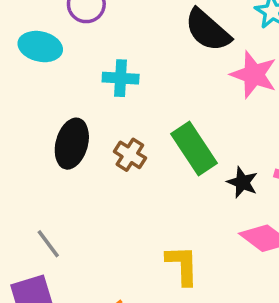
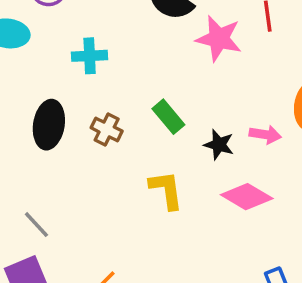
green rectangle: (194, 148) -> (168, 117), size x0.7
yellow L-shape: (182, 265) -> (166, 190), moved

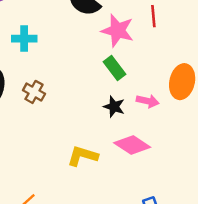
green rectangle: (168, 117) -> (115, 68), moved
yellow L-shape: (166, 190) -> (83, 156), moved, turned -68

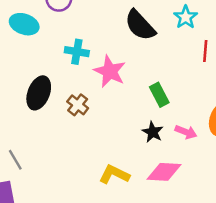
pink star: (118, 31) -> (110, 71), moved
pink diamond: (132, 145) -> (164, 172), turned -40

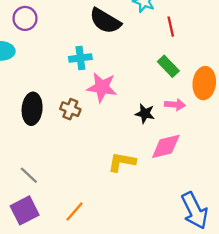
cyan cross: (77, 52) -> (80, 58), moved
pink star: (110, 71) -> (102, 87), moved
green rectangle: (159, 95) -> (168, 66), moved

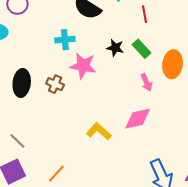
pink arrow: (175, 105) -> (146, 82), turned 60
black star: (145, 114) -> (115, 48), moved
yellow L-shape: (122, 162) -> (99, 131), turned 30

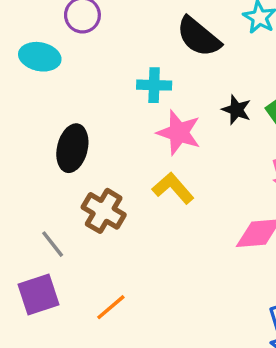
brown cross: (55, 84) -> (104, 211), moved, size x1.4
yellow L-shape: (99, 131) -> (173, 188), moved

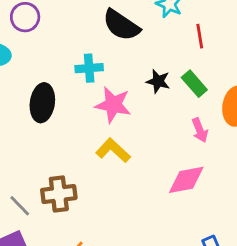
black ellipse: (72, 148) -> (42, 103), moved
brown cross: (104, 211) -> (59, 194), moved, turned -32

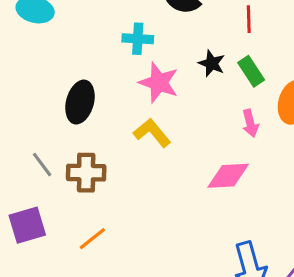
red line: (200, 36) -> (249, 19), moved
black ellipse: (42, 103) -> (80, 102), moved
gray line: (20, 206) -> (42, 165), moved

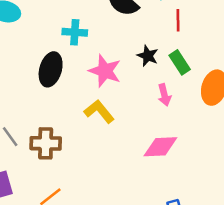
cyan cross: (138, 39) -> (75, 32), moved
black ellipse: (80, 102) -> (51, 69), moved
pink arrow: (250, 123) -> (164, 95), moved

